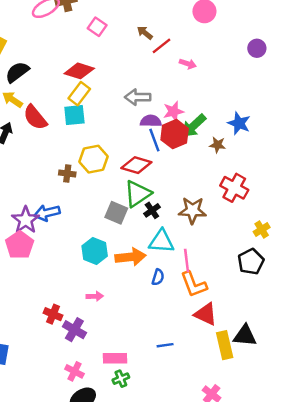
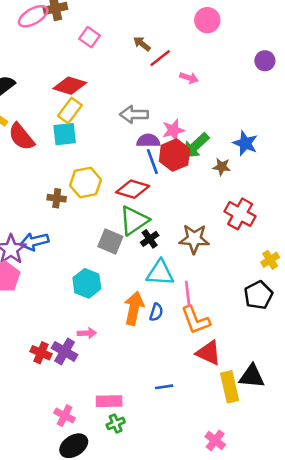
orange arrow: (130, 257) -> (134, 308), moved, turned -72
purple cross: (74, 330) -> (65, 351), moved

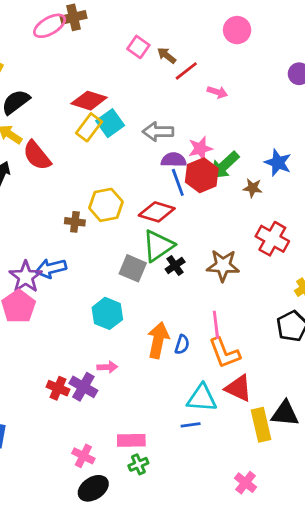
pink square: (89, 37) -> (138, 47), moved
cyan square: (65, 134) -> (110, 123), moved, turned -30
cyan triangle: (160, 273) -> (202, 398), moved

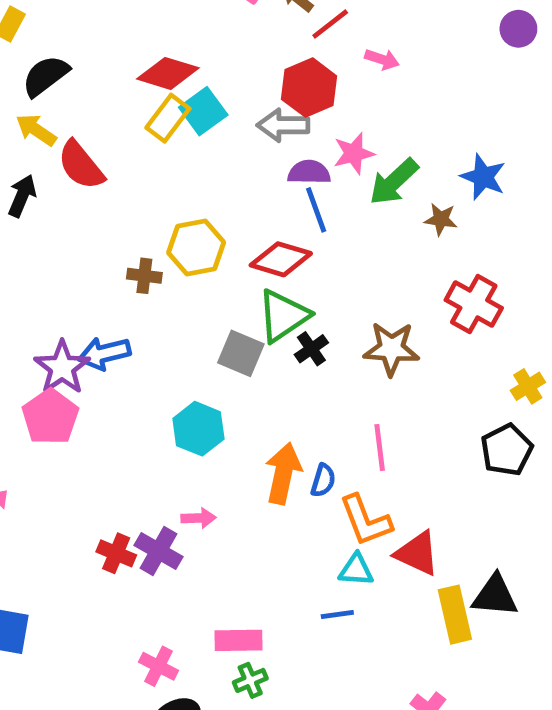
red hexagon: (202, 175) -> (309, 88), moved
orange L-shape: (224, 353) -> (366, 520), moved
cyan triangle: (202, 398) -> (356, 570), size x0.7

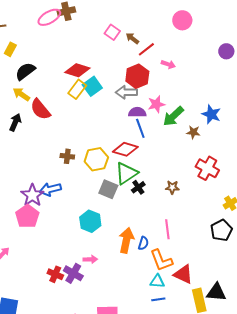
yellow hexagon: (196, 248) -> (96, 159), moved
brown star: (391, 349) -> (172, 187), size x0.6
blue line: (337, 615) -> (158, 299), moved

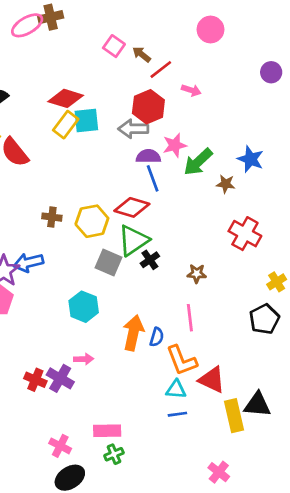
cyan square: (92, 86) -> (86, 121), turned 30
brown star: (172, 187) -> (197, 274), moved

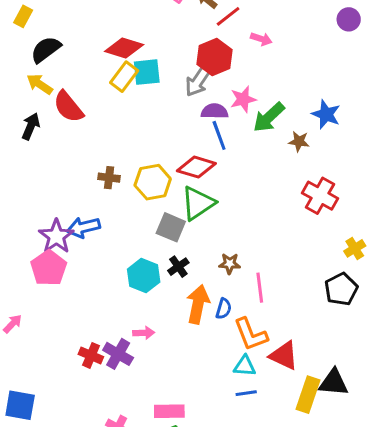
gray arrow: (133, 129) -> (198, 81), turned -56
black cross: (150, 260) -> (178, 267), moved
brown star: (197, 274) -> (230, 264), moved
yellow rectangle: (234, 416) -> (308, 395), turned 32

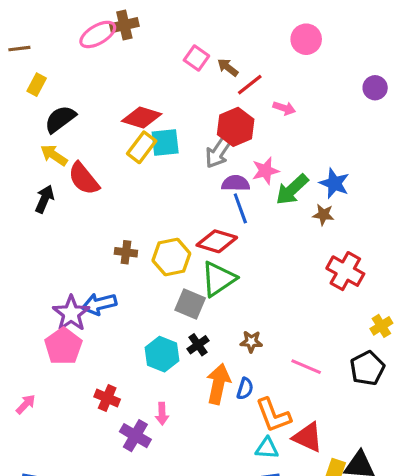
blue star: (326, 114) -> (334, 183), moved
pink line: (260, 288) -> (306, 367), moved, turned -60
pink arrow: (144, 333) -> (162, 414), turned 90
red cross: (91, 355) -> (107, 398), moved

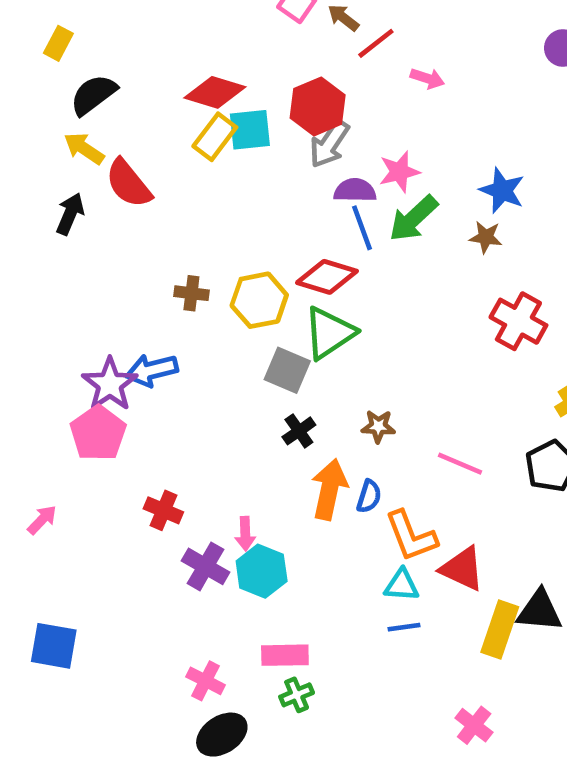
red hexagon: (236, 127) -> (318, 106), moved
green arrow: (292, 190) -> (413, 218), moved
cyan hexagon: (162, 354) -> (262, 571), moved

